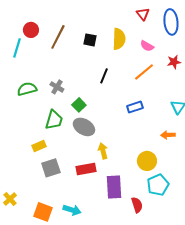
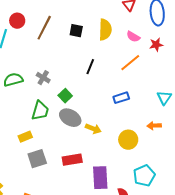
red star: (174, 62) -> (156, 45), moved
yellow arrow: (103, 151) -> (93, 129), moved, turned 126
yellow circle: (147, 161) -> (128, 140), moved

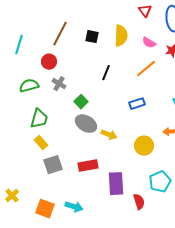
red circle: (17, 21) -> (49, 62), moved
green trapezoid: (40, 111) -> (39, 119), moved
yellow rectangle: (25, 137) -> (41, 143), turned 72

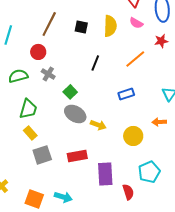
pink semicircle: (149, 43) -> (136, 23), moved

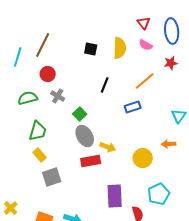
brown line: (49, 24) -> (43, 45), moved
blue rectangle: (126, 94) -> (133, 107), moved
gray ellipse: (75, 114) -> (85, 136), turned 30
red rectangle: (77, 156) -> (91, 161), moved

